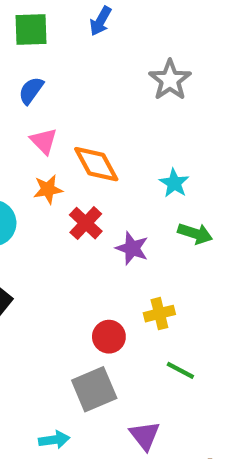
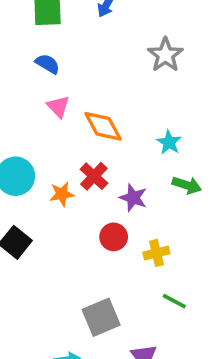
blue semicircle: (31, 90) -> (48, 64), turned 85
orange star: (48, 189) -> (62, 194), moved
red circle: (109, 337) -> (114, 237), moved

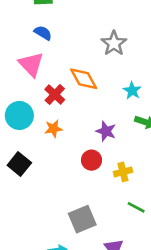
gray star: (165, 55) -> (114, 43), moved
pink triangle: (58, 107) -> (31, 64), moved, size x1.5
red cross: (94, 176) -> (55, 94), moved

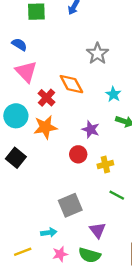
blue semicircle: (43, 33) -> (19, 44), moved
orange star: (53, 129) -> (45, 127), size x1.5

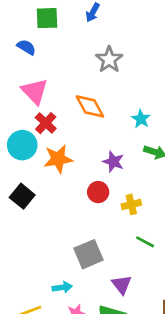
blue semicircle: (19, 44) -> (26, 47), moved
gray star: (97, 53) -> (109, 60), moved
red cross: (46, 98) -> (46, 123), moved

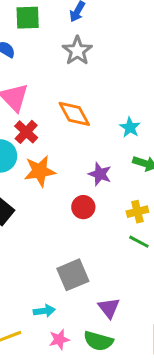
gray star: (109, 60) -> (77, 51), moved
yellow cross: (131, 204) -> (137, 212), moved
green line: (145, 242) -> (139, 242), moved

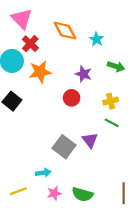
cyan star: (130, 127) -> (97, 39), moved
gray square: (73, 275) -> (64, 147), turned -30
purple triangle: (109, 308) -> (90, 140), moved

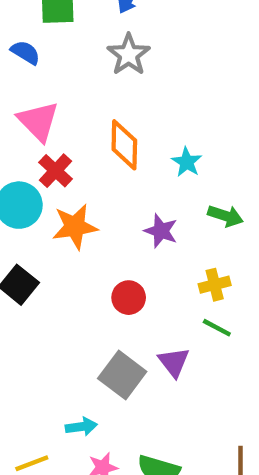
orange diamond: (65, 31) -> (124, 145), turned 30
red circle: (72, 98) -> (129, 298), moved

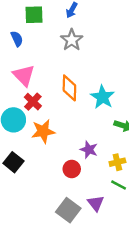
blue semicircle: (25, 52) -> (17, 39), turned 35
cyan star: (187, 162) -> (103, 97), size x1.5
purple star: (161, 231) -> (89, 150), moved

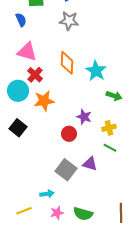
gray star: (72, 40) -> (69, 21), turned -30
pink triangle: (24, 75) -> (27, 52), turned -30
purple triangle: (96, 203) -> (90, 164), turned -35

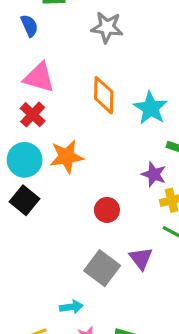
red cross: (35, 75) -> (33, 115), moved
cyan circle: (18, 91) -> (25, 160), moved
purple star: (84, 117) -> (154, 174), moved
purple triangle: (90, 164) -> (141, 258), turned 35

